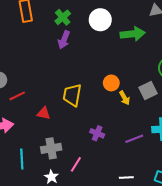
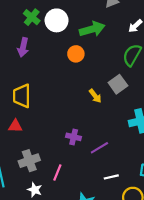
green cross: (63, 17) -> (32, 17), moved
orange circle: (111, 83) -> (76, 54), moved
yellow trapezoid: (72, 95) -> (22, 96), moved
purple line: (134, 139) -> (99, 148), moved

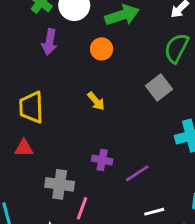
purple arrow: (23, 47) -> (49, 42), moved
yellow arrow: (95, 96) -> (96, 101), moved
gray cross: (29, 161) -> (60, 184), moved, turned 30

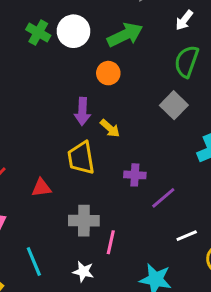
purple arrow: (49, 42) -> (82, 111), moved
yellow trapezoid: (31, 107) -> (81, 158), moved
purple cross: (102, 160) -> (135, 175), moved

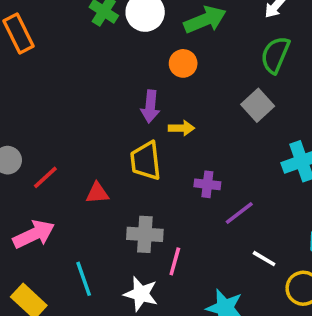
yellow arrow: (110, 128) -> (181, 128), turned -45
white line: (187, 236) -> (264, 259), turned 50
white star: (83, 272) -> (141, 294), size x1.4

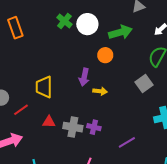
yellow trapezoid: (146, 161) -> (44, 87), moved
purple cross: (207, 184) -> (94, 127), moved
gray cross: (145, 234) -> (73, 127), moved

